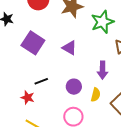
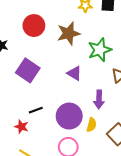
purple triangle: (69, 48) -> (74, 73), moved
purple circle: (74, 87) -> (69, 116), size x1.6

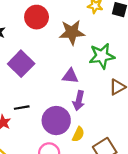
purple triangle: (74, 73) -> (70, 76), turned -35
purple arrow: (99, 99) -> (79, 101), moved

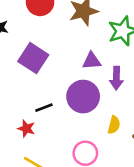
purple arrow: (79, 101) -> (116, 78), moved
purple circle: (56, 121) -> (83, 97), moved

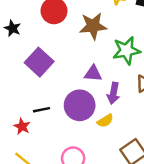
yellow semicircle: (114, 125) -> (105, 121), moved, turned 35

